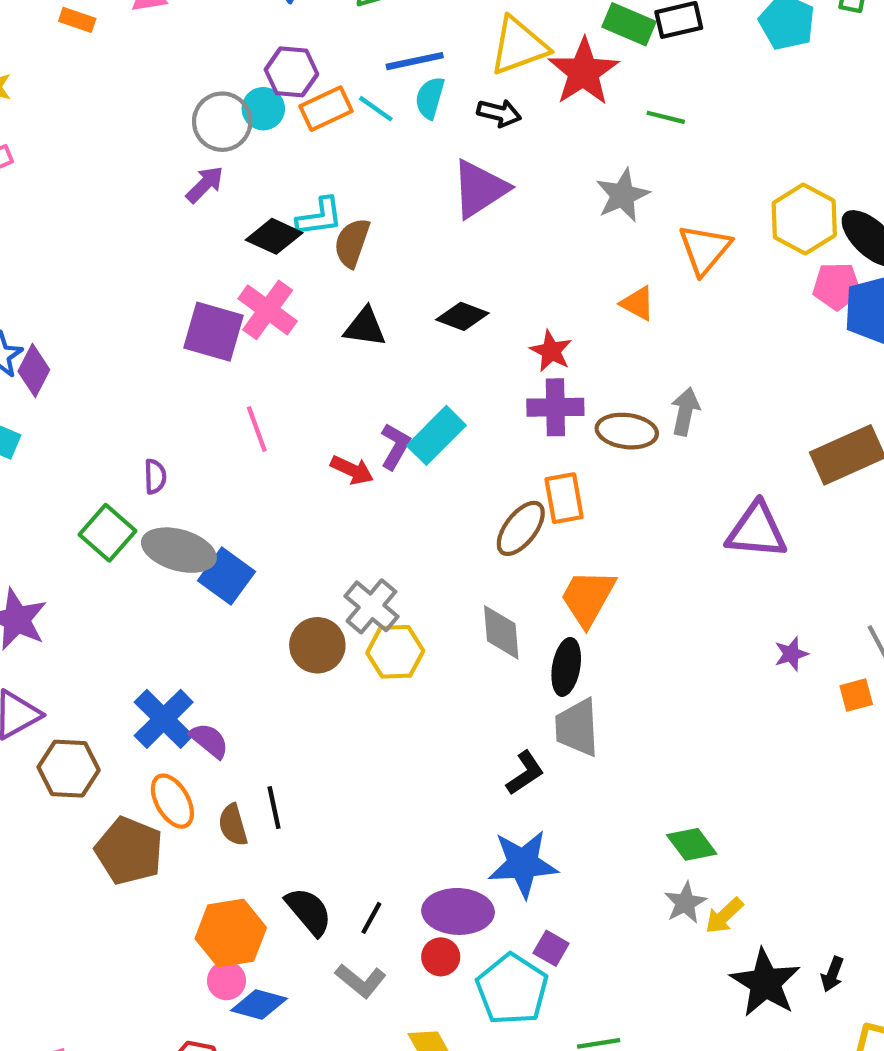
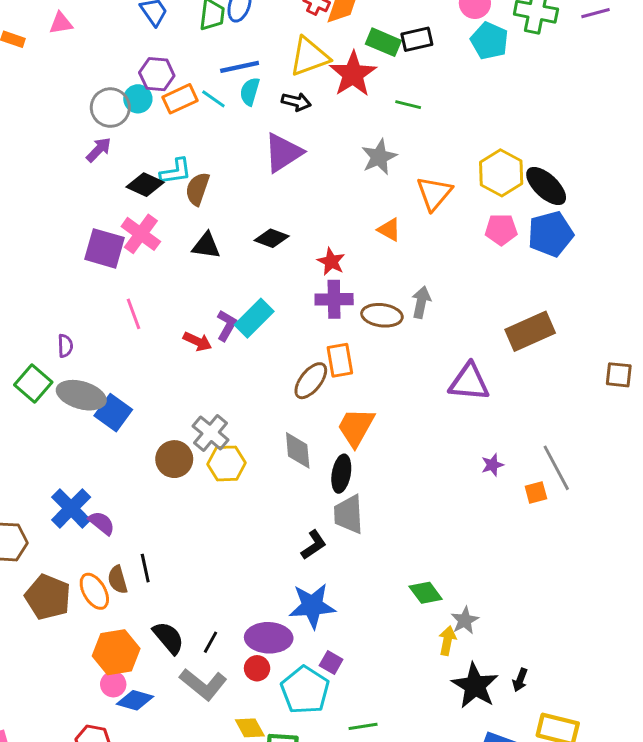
pink pentagon: (837, 286) -> (501, 230), moved
orange ellipse: (172, 801) -> (94, 591), moved
gray star: (685, 903) -> (465, 620), moved
yellow arrow: (724, 916) -> (447, 641), turned 144
gray L-shape: (361, 981) -> (203, 684), size x1.4

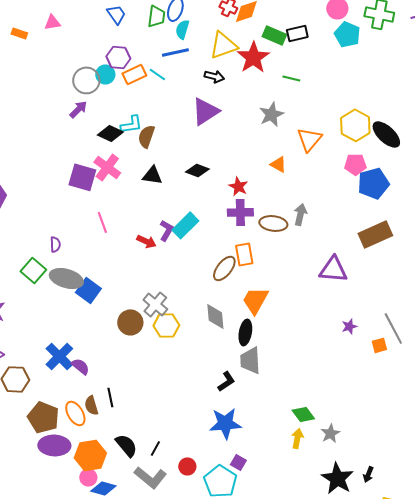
cyan semicircle: (250, 92) -> (182, 29), moved
blue pentagon: (550, 234) -> (373, 183), moved
purple ellipse: (269, 638) -> (54, 445), moved
yellow arrow: (447, 641) -> (297, 438), moved

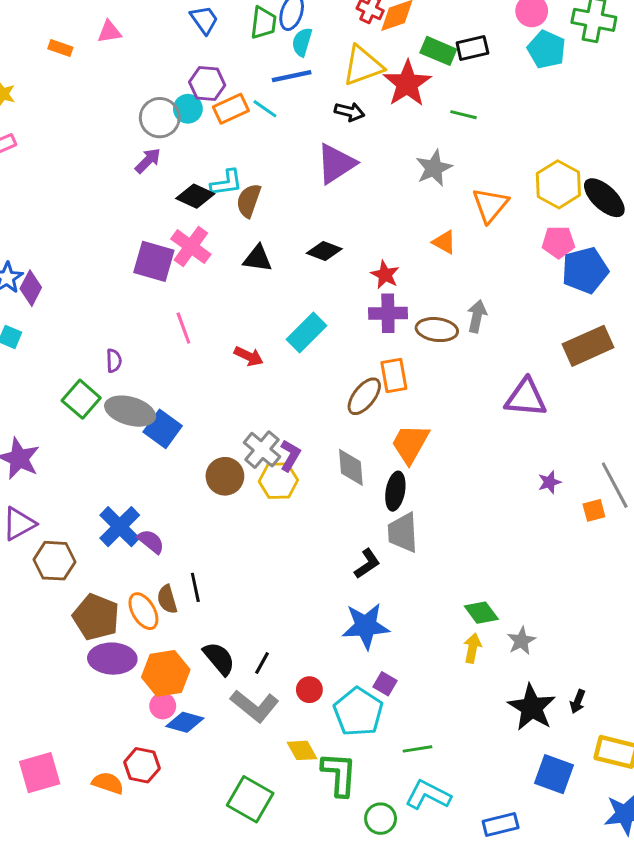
purple L-shape: (166, 230) -> (290, 456), moved

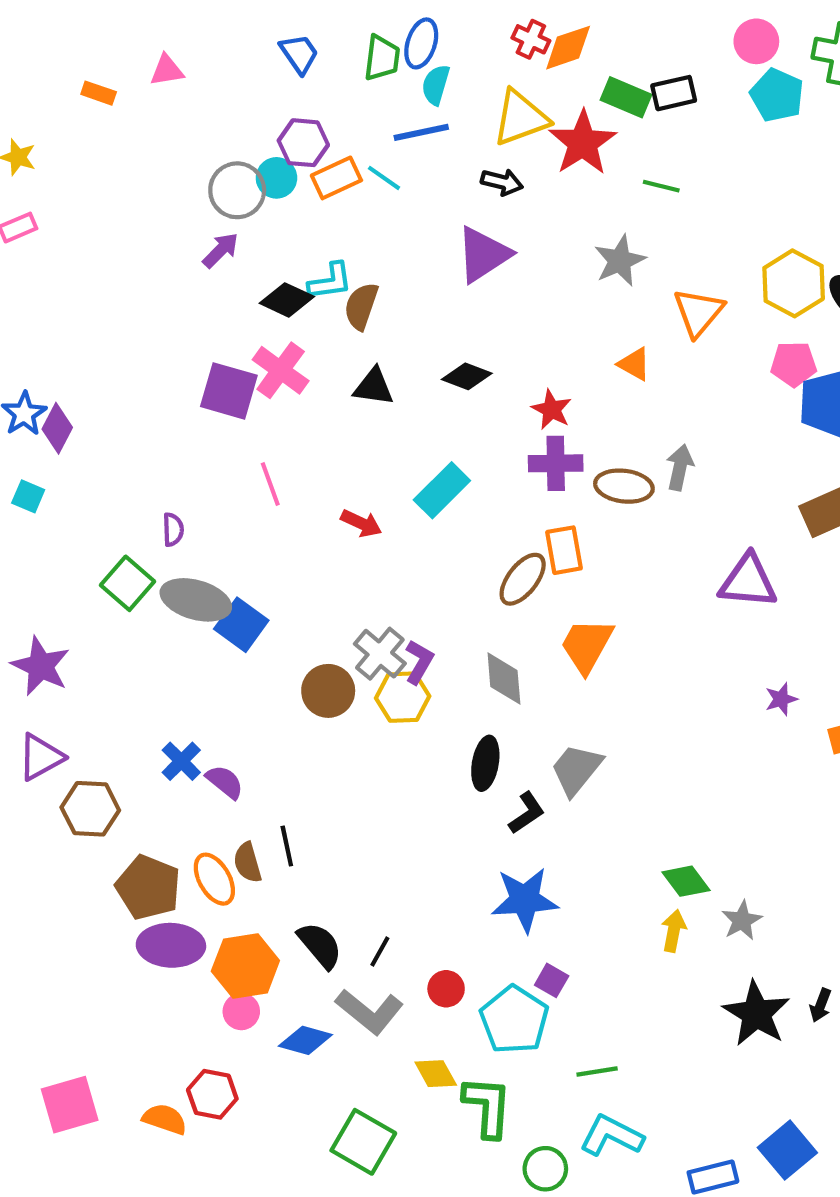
black ellipse: (395, 491) -> (485, 763), moved
blue cross: (120, 527) -> (181, 761), size x0.7
gray trapezoid: (403, 533) -> (576, 769), turned 42
blue diamond: (185, 722) -> (305, 1040), moved
blue square: (554, 774) -> (787, 1150), moved, turned 30

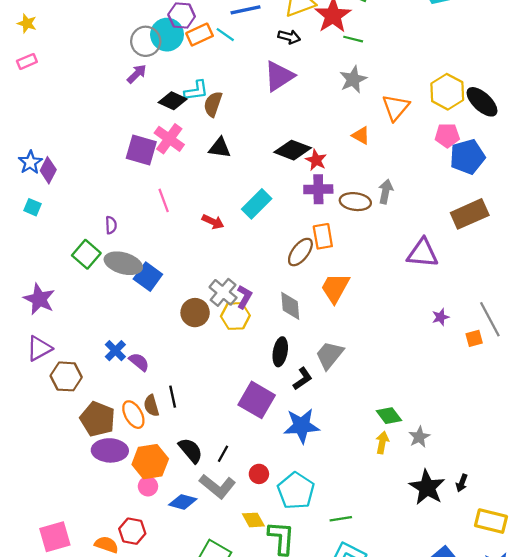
cyan circle: (276, 178) -> (167, 35), size x1.5
green line: (661, 186) -> (353, 39), moved
black diamond: (467, 376) -> (293, 150), moved, size x1.4
purple square: (552, 980) -> (257, 400), moved, size x2.0

